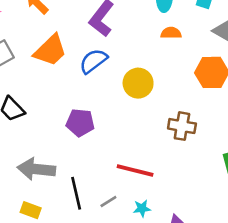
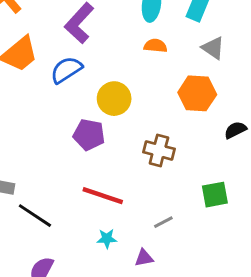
purple pentagon: (80, 123) -> (89, 135), moved
black line: (76, 193) -> (35, 216), turned -48
gray line: (108, 202) -> (163, 222), moved

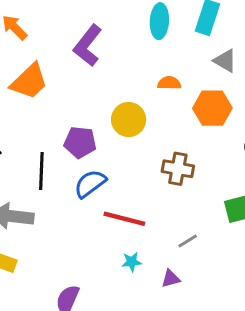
orange semicircle: (155, 46) -> (169, 83), moved
blue semicircle: (66, 70) -> (90, 184), moved
purple pentagon: (89, 135) -> (80, 142), moved
black line: (35, 216) -> (41, 171), moved, turned 63

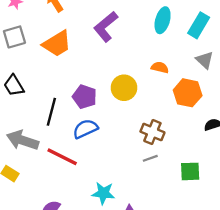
red line: (124, 219) -> (62, 157), moved
gray line: (188, 241) -> (150, 158), moved
cyan star: (132, 262) -> (103, 193), size x1.5

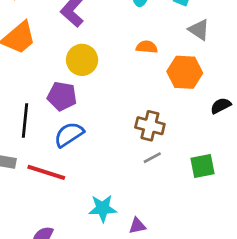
yellow circle: (124, 88) -> (82, 60), moved

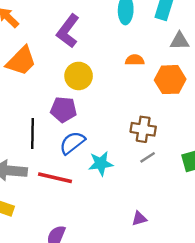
gray triangle: (199, 30) -> (180, 41), turned -30
cyan star: (103, 208) -> (101, 163), moved

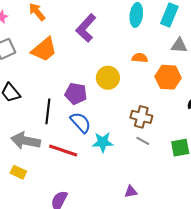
yellow circle: (79, 76) -> (108, 78), moved
blue semicircle: (72, 143) -> (81, 122), turned 80
gray line: (148, 157) -> (143, 141), turned 56

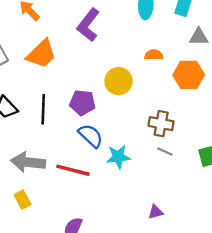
black line: (48, 111) -> (43, 109), moved
yellow rectangle: (18, 172) -> (23, 200), turned 42

